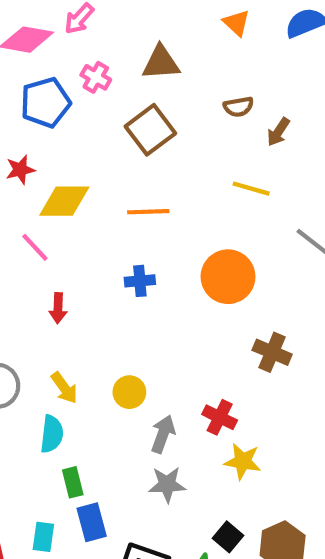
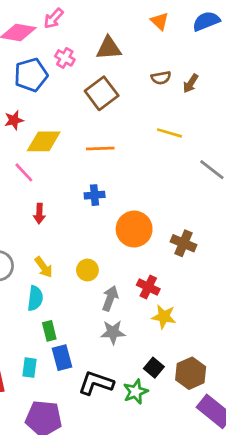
brown arrow: (278, 132) -> (191, 83), moved
orange circle: (228, 277) -> (134, 229), moved

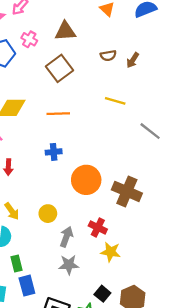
brown cross: (184, 243) -> (127, 191), size x1.4

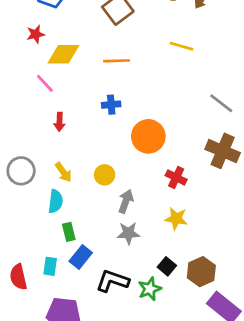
gray line: (150, 131) -> (221, 103), moved
brown cross: (127, 191) -> (223, 151), moved
red cross: (98, 227) -> (176, 177), moved
blue rectangle: (27, 286) -> (81, 257), turned 54

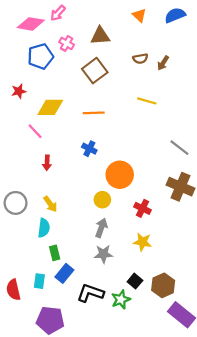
red star: (36, 34) -> (19, 91), moved
blue cross: (111, 105) -> (89, 149), turned 32
yellow circle: (105, 175) -> (102, 200), moved

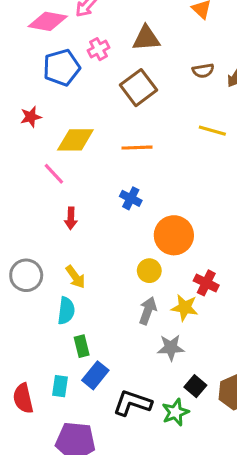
pink cross: (67, 43) -> (98, 49), turned 32
yellow star: (142, 242) -> (185, 308), moved
gray star: (103, 254) -> (171, 348), moved

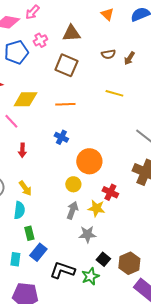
brown square: (138, 88) -> (66, 65), turned -30

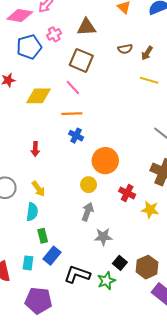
yellow line: (114, 93) -> (149, 80), moved
orange line: (65, 104) -> (72, 114), moved
pink line: (11, 121) -> (73, 88), moved
yellow star: (96, 208) -> (150, 210), moved

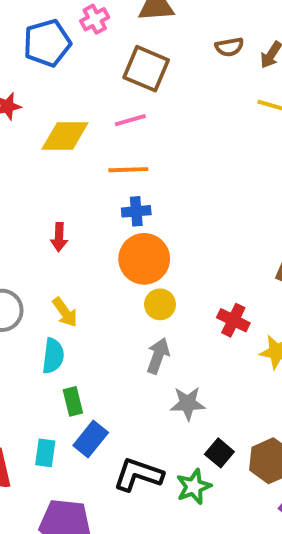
pink line: (73, 88) -> (130, 120), turned -63
blue cross: (76, 136) -> (136, 211), turned -32
orange circle: (105, 161) -> (144, 259), moved

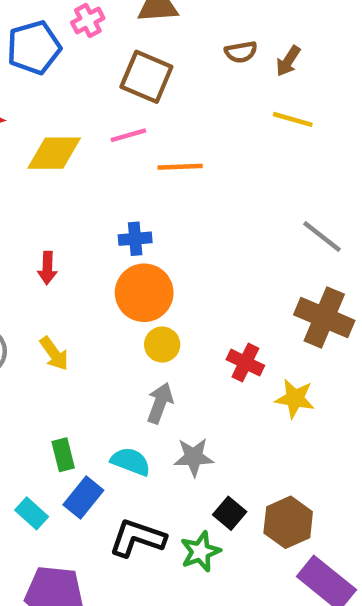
orange line: (128, 170) -> (180, 167), moved
cyan semicircle: (53, 356) -> (131, 462), moved, turned -76
cyan rectangle: (45, 453) -> (32, 513), turned -56

